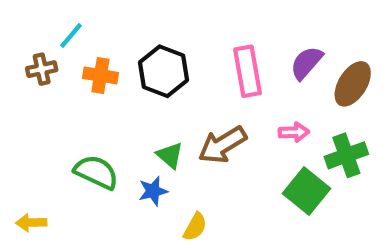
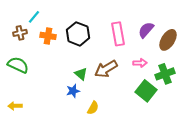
green semicircle: (96, 172) -> (18, 65), moved

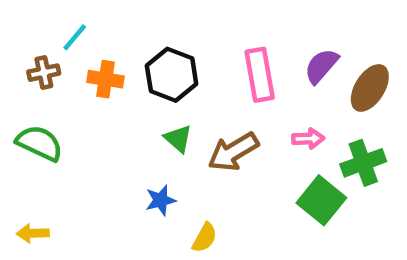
green triangle: (81, 74) -> (178, 139), moved

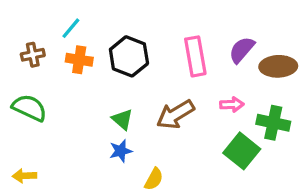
cyan line: (75, 37) -> (71, 28), moved
brown ellipse: (370, 88) -> (278, 66), turned 56
green triangle: (178, 139) -> (122, 119), moved
green cross: (363, 163) -> (273, 123), turned 32

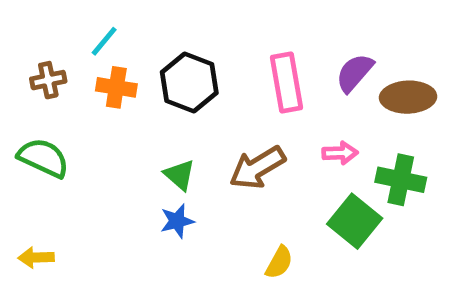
yellow semicircle: (154, 179) -> (279, 262), moved

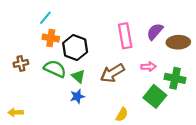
brown cross: (48, 80) -> (21, 63), moved
black hexagon: (189, 83) -> (75, 48), moved
green semicircle: (43, 158) -> (55, 69), moved

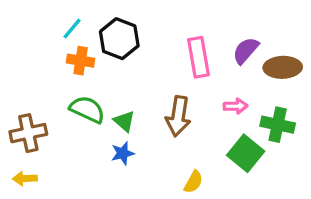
black hexagon: (75, 48) -> (119, 39), moved
brown cross: (21, 63) -> (28, 133), moved, size x1.5
brown arrow: (112, 73) -> (178, 116), turned -50

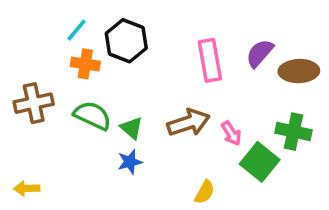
pink arrow: (236, 106) -> (231, 133), moved, turned 60
brown arrow: (178, 116) -> (189, 123), turned -117
brown cross: (28, 133) -> (34, 103), moved

